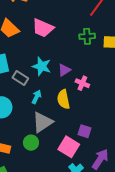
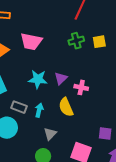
gray rectangle: (20, 78) -> (19, 107), moved
gray triangle: (42, 122) -> (50, 134), size x0.6
purple square: (85, 131) -> (105, 134), moved

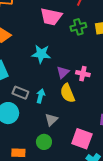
pink trapezoid: (31, 42) -> (51, 17), moved
purple triangle: (61, 78) -> (63, 72), moved
cyan star: (38, 79) -> (41, 54), moved

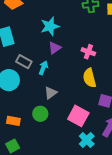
cyan star: (41, 54) -> (50, 26), turned -30
purple triangle: (63, 72) -> (55, 48), moved
yellow semicircle: (67, 93) -> (90, 78), moved

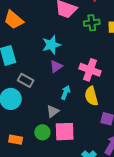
pink cross: (88, 52) -> (90, 70), size x1.5
cyan arrow: (43, 68) -> (66, 92), moved
pink square: (78, 116) -> (65, 132), moved, turned -30

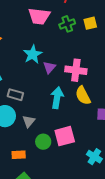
purple triangle: (56, 66) -> (49, 67), moved
cyan arrow: (66, 92) -> (57, 98), size x1.5
gray triangle: (53, 111) -> (29, 121), moved

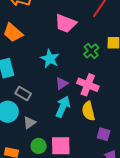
green cross: (67, 24) -> (91, 51), moved, turned -35
cyan star: (33, 54) -> (50, 59), turned -30
purple triangle: (49, 67) -> (62, 83), moved

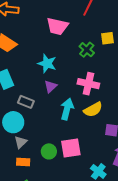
purple triangle: (62, 83) -> (51, 86), moved
yellow semicircle: (88, 111) -> (93, 110), turned -96
gray triangle: (29, 123) -> (21, 142), moved

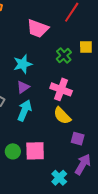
cyan star: (47, 63) -> (23, 64), turned 30
cyan arrow: (67, 109) -> (24, 110), moved
yellow semicircle: (93, 110) -> (62, 116), turned 66

